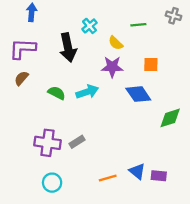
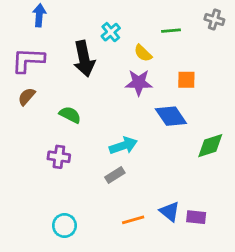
cyan arrow: (87, 92) -> (123, 146), moved
gray rectangle: (77, 142) -> (115, 175), moved
purple cross: (47, 143) -> (59, 157), moved, size x0.7

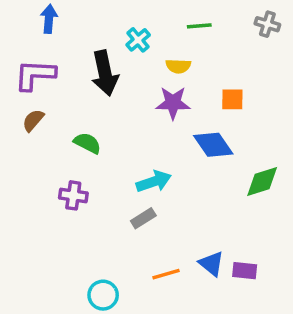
green line: (171, 31) -> (199, 26), moved
yellow semicircle: (143, 53) -> (178, 66), turned -42
cyan circle: (64, 225) -> (103, 295), moved

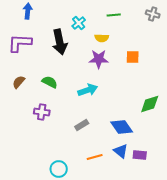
brown semicircle: (33, 120) -> (19, 82), moved
blue diamond: (213, 145) -> (122, 127), moved
cyan arrow: (154, 181) -> (88, 90), moved

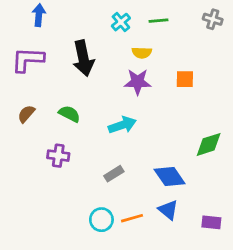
cyan cross: (79, 23) -> (121, 22), moved
purple rectangle: (140, 155) -> (211, 222), moved
cyan circle: (59, 169) -> (101, 220), moved

